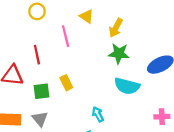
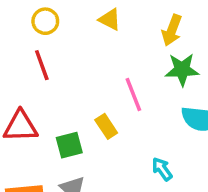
yellow triangle: (87, 16) -> (110, 19), moved
pink line: (66, 36) -> (133, 94), moved
red line: (37, 55) -> (42, 65), moved

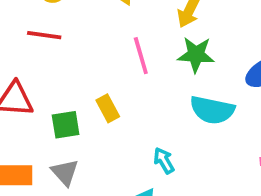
red line: (42, 65) -> (44, 35), turned -68
pink line: (133, 94) -> (141, 56), moved

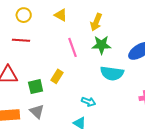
yellow rectangle: (108, 108) -> (57, 76), turned 64
cyan arrow: (164, 161) -> (88, 102), turned 144

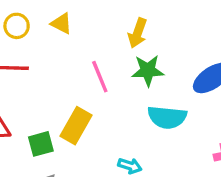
yellow triangle: (61, 15) -> (61, 23), moved
yellow rectangle: (57, 76) -> (76, 126), size x1.5

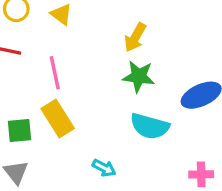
pink line: (100, 77) -> (55, 73), moved
yellow rectangle: (76, 126) -> (58, 118), turned -72

